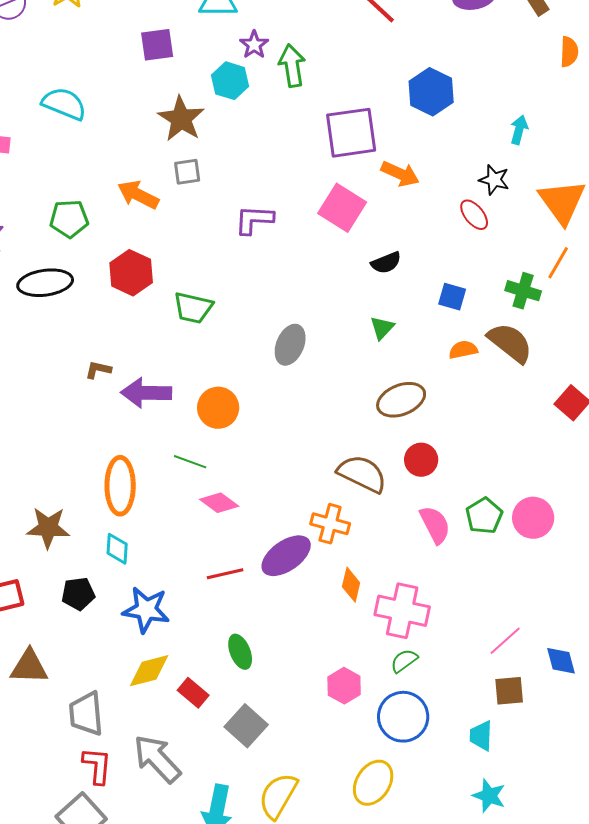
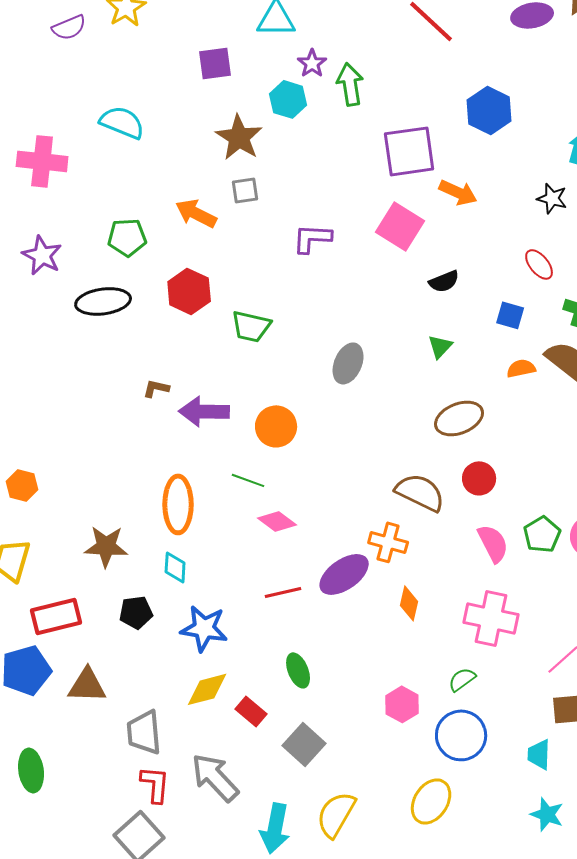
red ellipse: (474, 215) -> (539, 264), moved
pink cross: (402, 611) -> (491, 618), moved

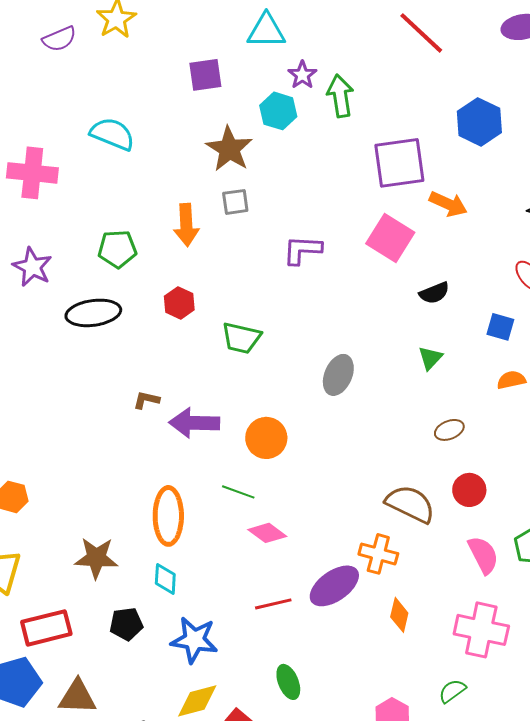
orange arrow: (196, 213) -> (186, 225), turned -120
red hexagon: (189, 291) -> (179, 303), size x0.7
brown ellipse: (459, 418) -> (449, 430), size x0.6

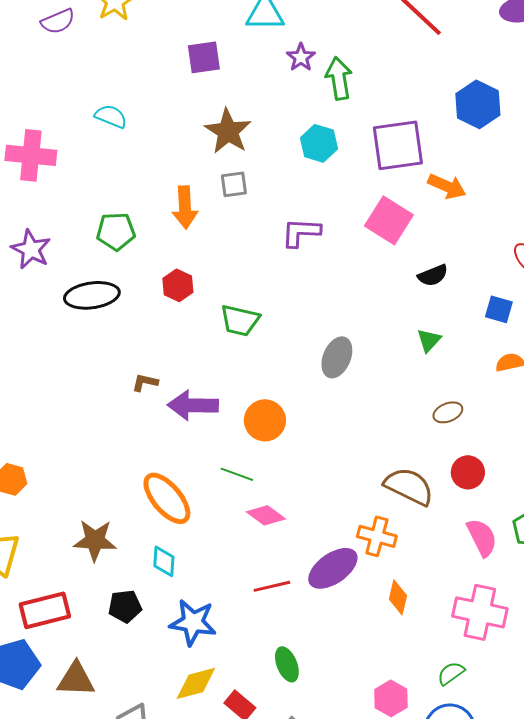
cyan hexagon: (278, 111) -> (319, 143), moved
cyan semicircle: (112, 134) -> (111, 116), size x0.7
orange ellipse: (168, 516) -> (167, 498), turned -40

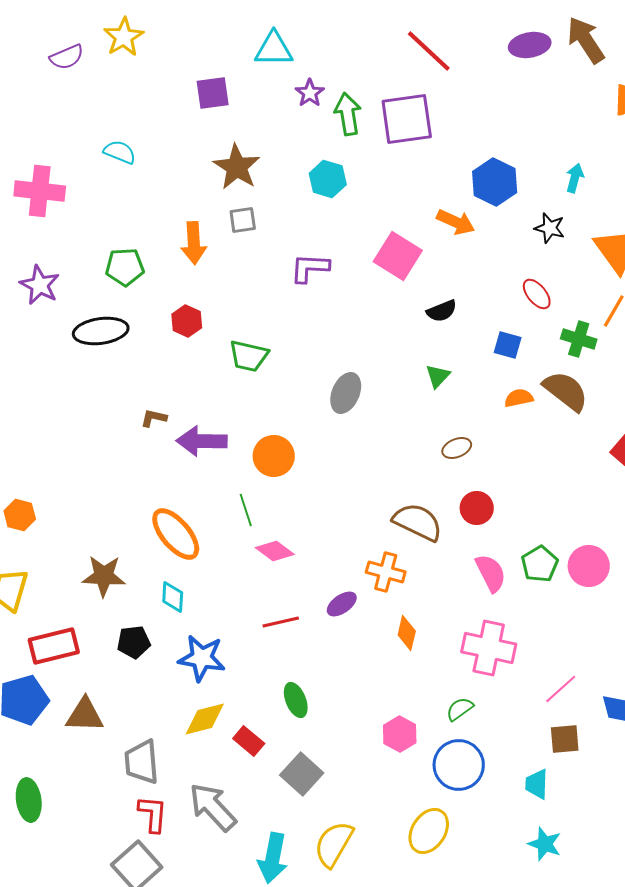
blue hexagon: (478, 104) -> (495, 182), moved
purple square: (398, 145) -> (407, 119), moved
green line: (237, 474) -> (246, 510), turned 52
purple ellipse: (333, 568) -> (342, 604), size x0.6

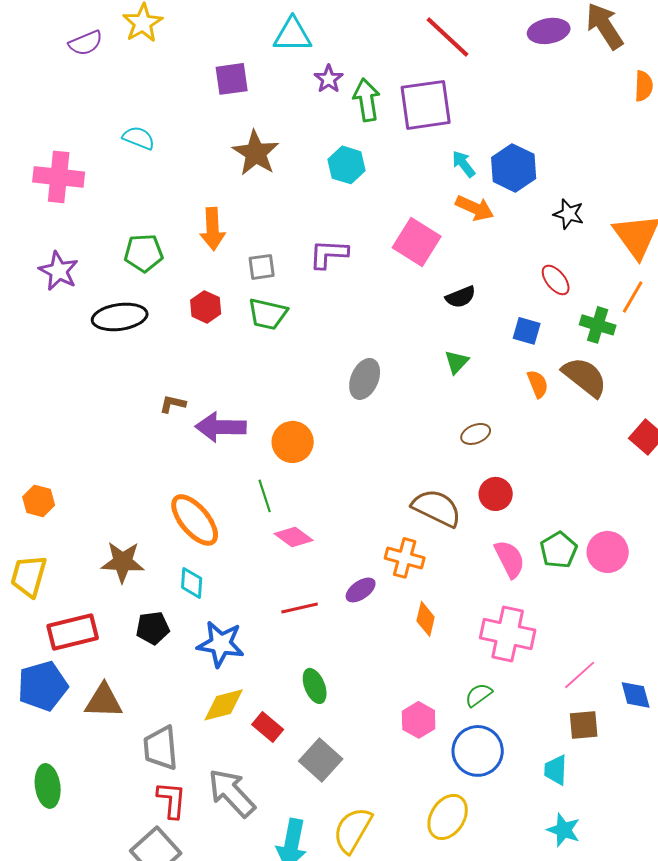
cyan arrow: (575, 178) -> (464, 164), moved, turned -52
gray square: (243, 220) -> (262, 267), moved
green trapezoid: (249, 356) -> (268, 314), moved
orange semicircle: (519, 398) -> (538, 384), turned 80

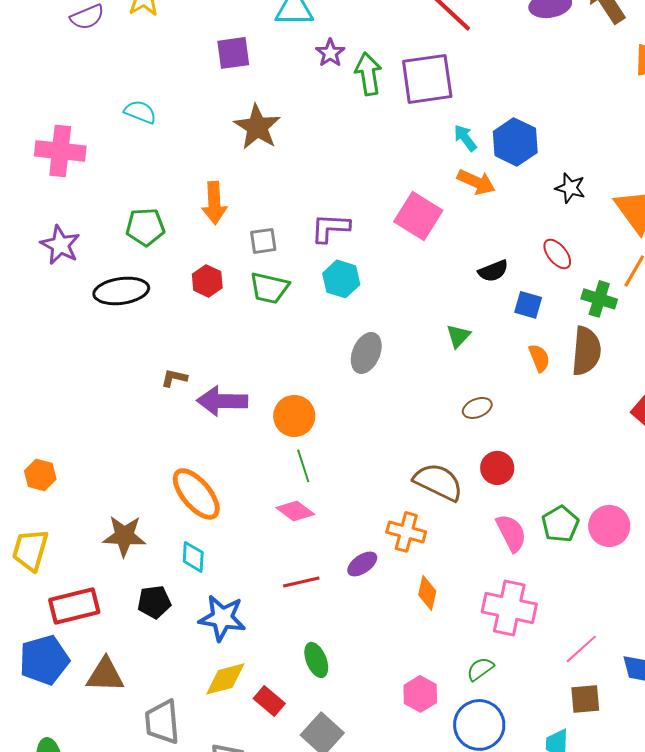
cyan hexagon: (347, 165) -> (341, 279), moved
black semicircle: (461, 297) -> (493, 271), moved
brown semicircle: (585, 377) -> (586, 351), turned 57
green line: (265, 496) -> (303, 466), moved

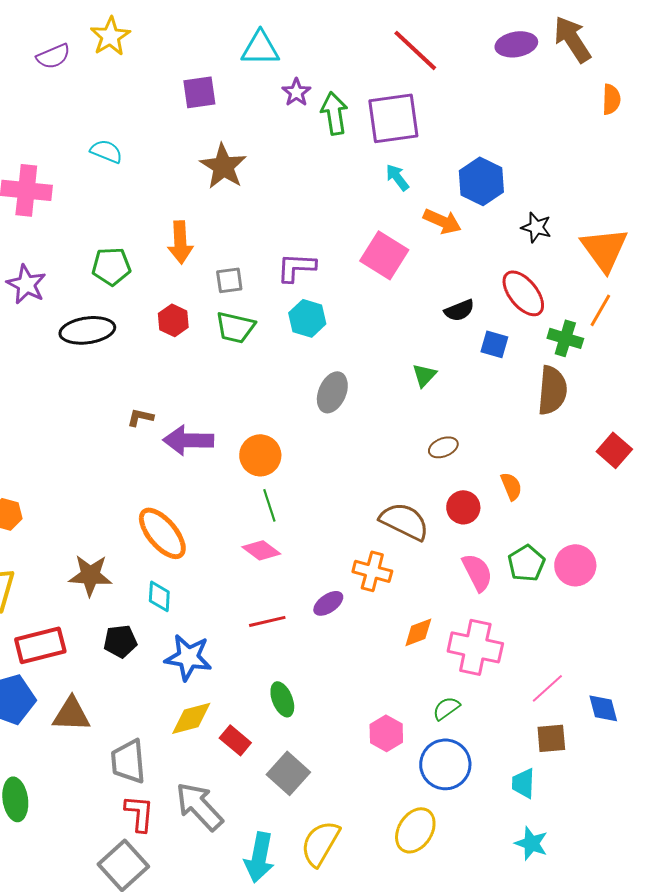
cyan arrow: (465, 138) -> (397, 177), moved
red ellipse: (557, 254) -> (523, 293), size x1.5
orange semicircle: (539, 358) -> (511, 486), moved
orange diamond: (427, 593) -> (418, 632), moved, turned 56

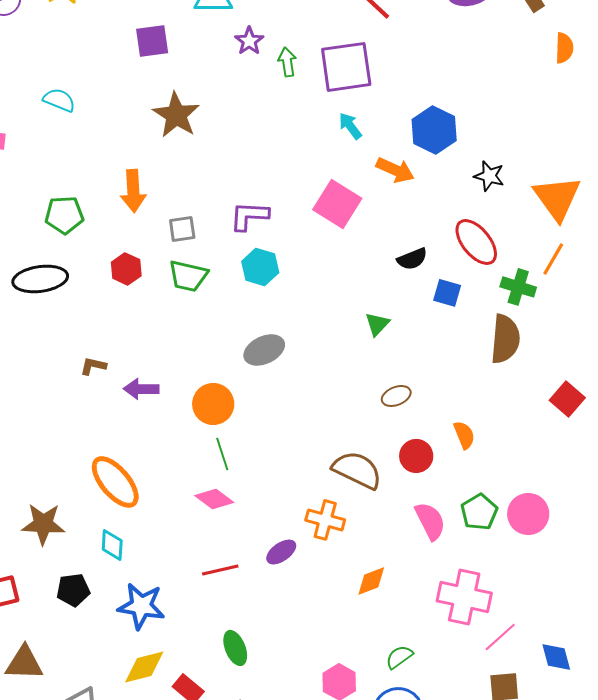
green arrow: (334, 113) -> (287, 62), size x0.7
gray ellipse: (332, 392) -> (264, 350), moved, turned 42
purple arrow: (188, 440) -> (141, 389), size x0.7
pink cross: (475, 647) -> (464, 597), moved

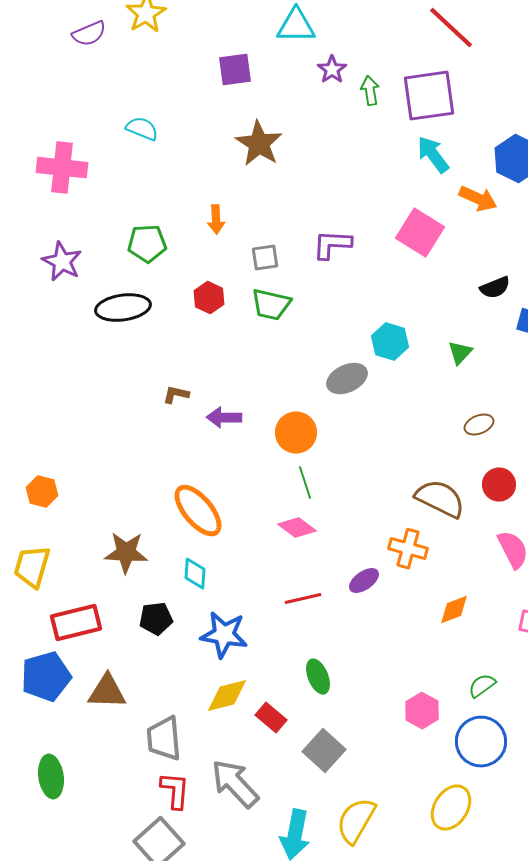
cyan arrow: (350, 126) -> (433, 155), size x1.4
orange arrow: (133, 191) -> (216, 220), size x0.7
cyan hexagon: (260, 267) -> (390, 342), moved

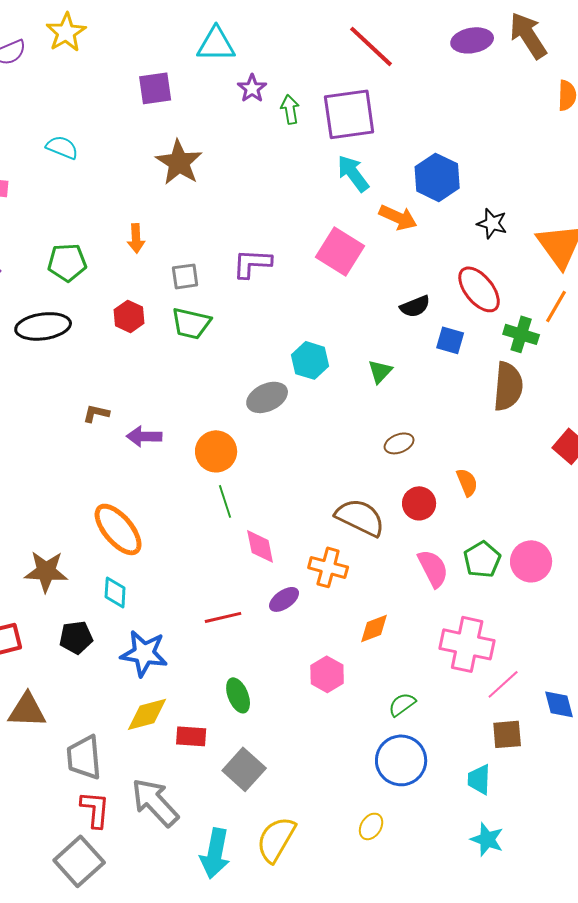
pink diamond: (297, 528) -> (260, 546), moved, turned 42
pink hexagon: (422, 711) -> (327, 674), moved
red rectangle: (271, 718) -> (191, 736), turned -36
yellow ellipse: (451, 808) -> (371, 826), size x0.6

